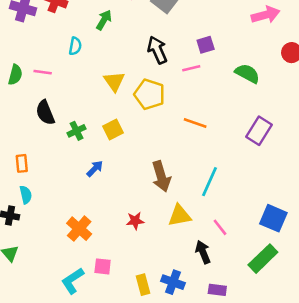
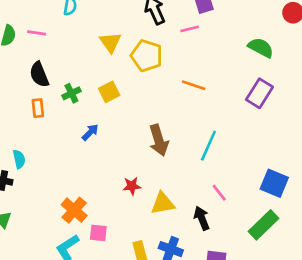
green semicircle: (247, 73) -> (261, 48), moved
orange rectangle: (22, 163) -> (38, 108), moved
yellow triangle: (179, 216) -> (163, 203), moved
orange cross: (79, 229) -> (74, 210), moved

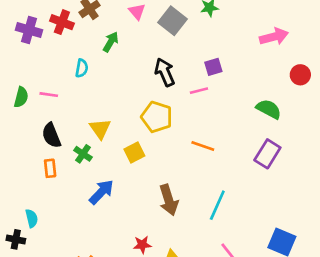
yellow triangle: (110, 42) -> (100, 129), moved
yellow square: (109, 92) -> (134, 152), moved
green cross: (71, 93) -> (83, 154), turned -30
blue arrow: (90, 132) -> (101, 192), size x1.5

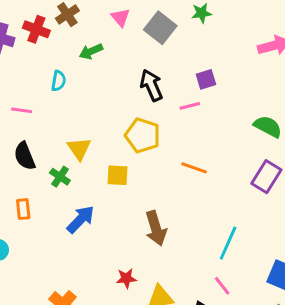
green arrow: (111, 42) -> (91, 51), turned -144
yellow square: (134, 152) -> (117, 175), turned 30
orange rectangle: (50, 168) -> (23, 209), moved
cyan line: (217, 205) -> (228, 243), moved

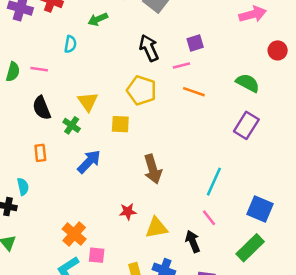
orange line: (194, 168) -> (194, 92), moved

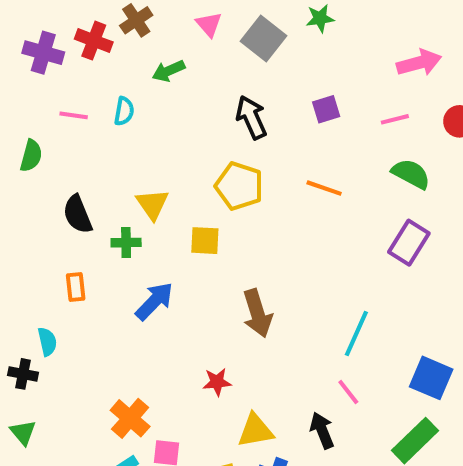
pink line: (181, 65) -> (395, 119), moved
pink line: (39, 69) -> (74, 115), moved
green cross: (72, 125) -> (126, 243), turned -35
yellow triangle: (156, 228) -> (255, 430), moved

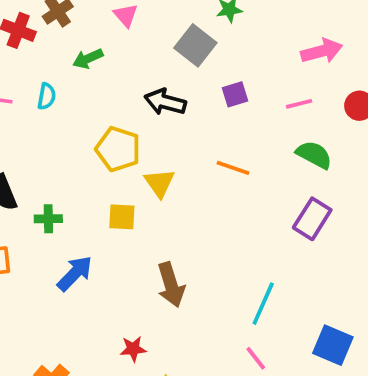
gray square: (263, 39) -> (195, 45), moved
black arrow: (251, 117) -> (165, 102), turned -51
yellow pentagon: (239, 186) -> (118, 149), moved
yellow triangle: (152, 204) -> (160, 183), moved

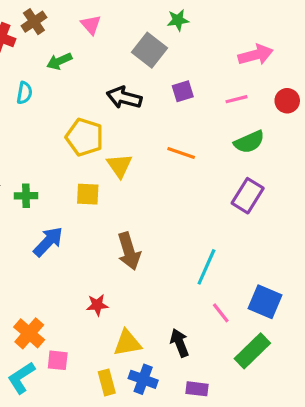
green semicircle: (314, 155) -> (249, 142), turned 128
pink line: (256, 358) -> (221, 313), moved

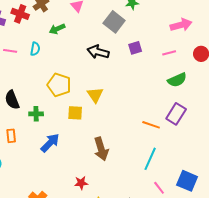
yellow pentagon: (85, 137) -> (59, 85), moved
orange line: (181, 153) -> (151, 125), moved

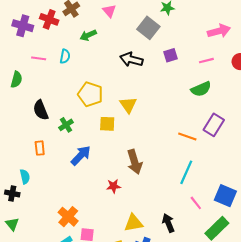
green semicircle: (177, 80) -> (201, 89), moved
green cross: (36, 114) -> (66, 125), turned -32
red star: (81, 183) -> (114, 186), moved

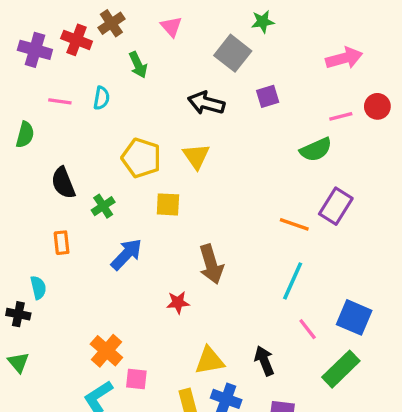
green arrow: (88, 35) -> (138, 65), turned -91
pink line: (206, 61) -> (341, 116), moved
yellow triangle: (128, 105) -> (196, 156), moved

